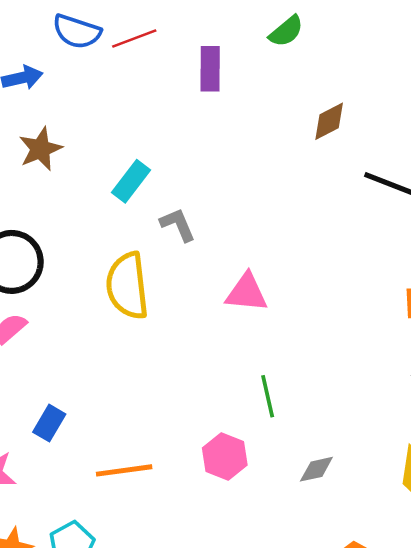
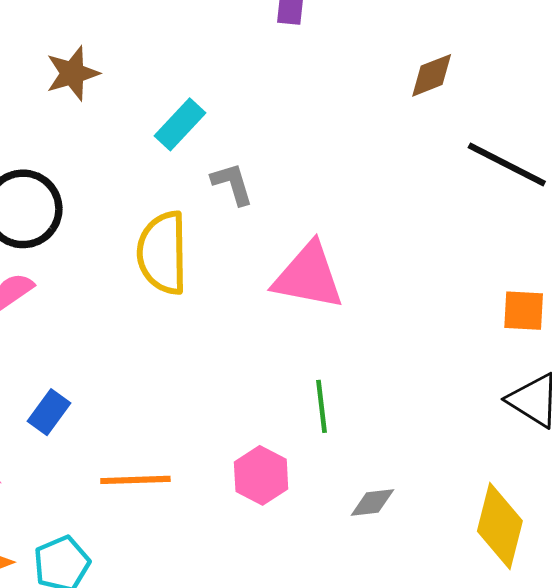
pink triangle: (247, 293) -> (308, 276), size x1.4

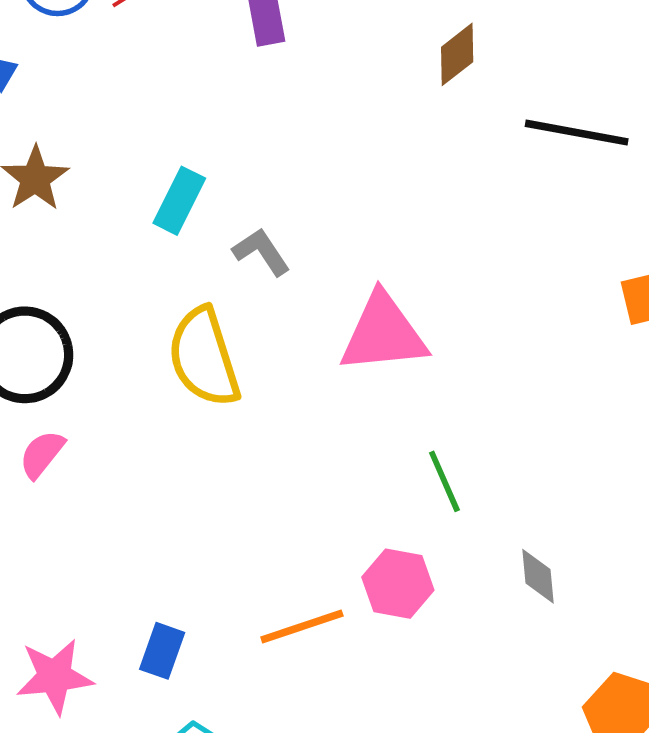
blue rectangle: (49, 412) -> (162, 651), moved
orange line: (135, 480) -> (302, 627), moved
gray diamond: (372, 502) -> (538, 576), turned -72

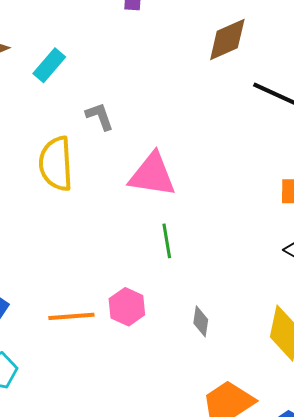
brown diamond: (457, 54) -> (227, 40), size x1.4
cyan rectangle: (179, 201) -> (49, 65), moved
green line: (444, 481) -> (167, 241), moved

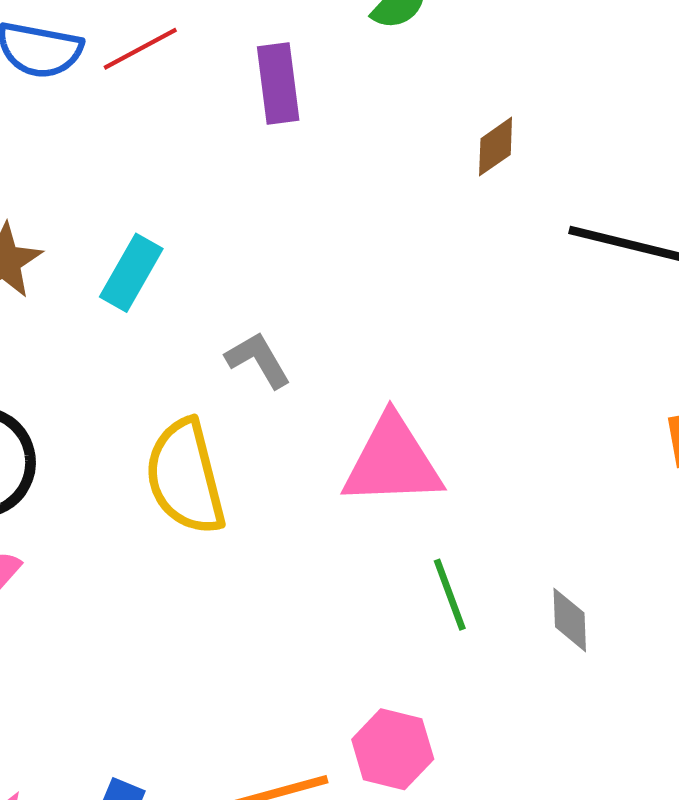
brown diamond: (227, 40) -> (496, 147), size x0.6
gray diamond: (201, 321) -> (570, 620), moved

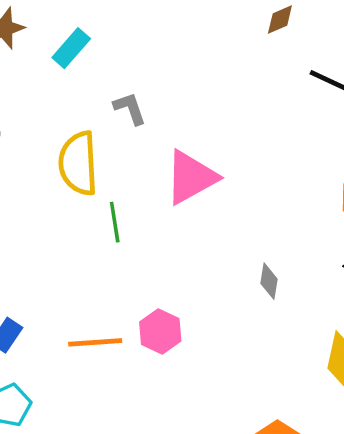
pink triangle: (392, 461) -> (191, 177), turned -38
green line: (450, 595) -> (115, 222), moved

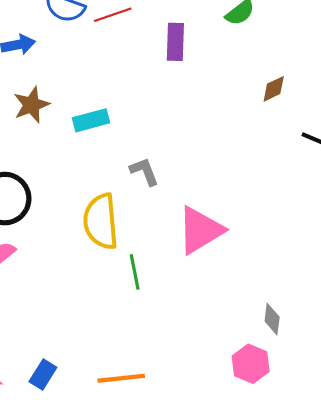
cyan rectangle: (71, 48) -> (91, 120), turned 36
pink hexagon: (160, 332) -> (251, 364), moved

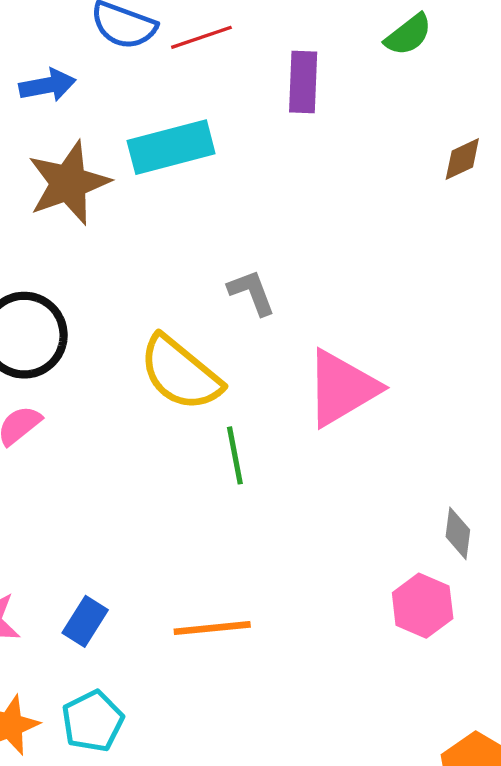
brown star: (31, 105) -> (69, 183), size x1.4
cyan rectangle: (91, 120) -> (171, 147), moved, size x1.4
yellow semicircle: (101, 221) -> (180, 373), turned -46

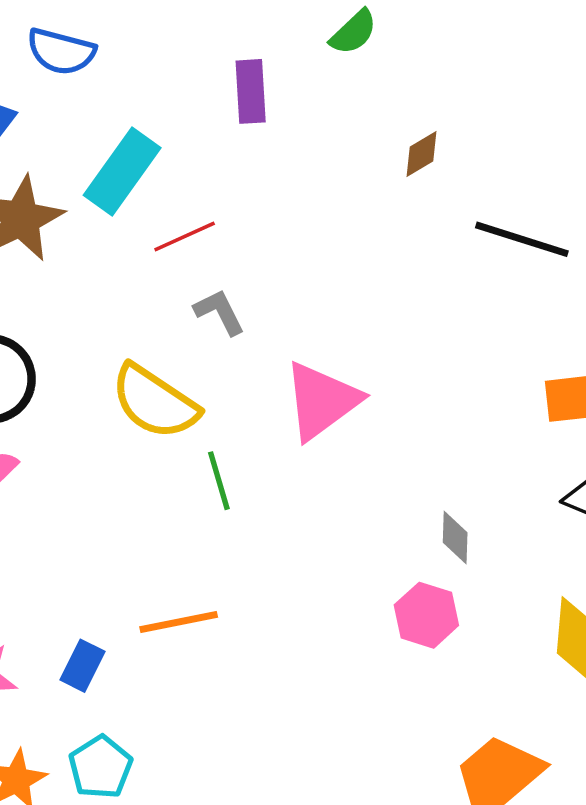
red line: (201, 37) -> (185, 236), moved
cyan rectangle: (171, 147) -> (122, 172), turned -34
orange line: (212, 628) -> (179, 622), moved

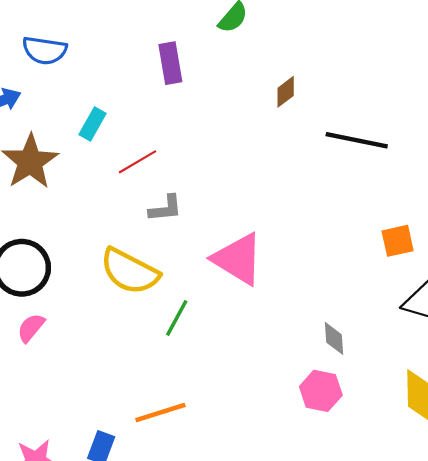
cyan rectangle: (122, 172) -> (93, 124), size x0.6
gray L-shape: (219, 312) -> (165, 208), turned 117
pink triangle: (322, 401) -> (238, 259), turned -46
green line: (219, 481) -> (177, 318), turned 51

